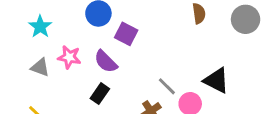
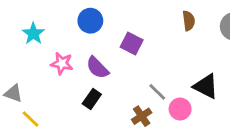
purple square: (126, 34) -> (132, 43), moved
gray triangle: (40, 67) -> (13, 93), moved

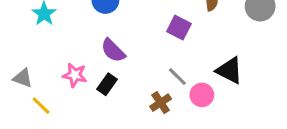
purple square: (132, 43) -> (179, 28), moved
pink star: (62, 63) -> (75, 75), moved

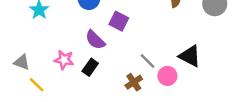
purple square: (179, 28) -> (119, 21), moved

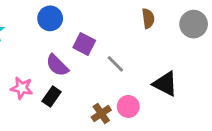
gray line: (147, 61) -> (115, 64), moved
pink circle: (167, 76) -> (128, 106), moved

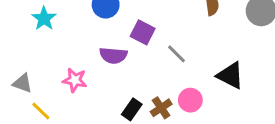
purple semicircle: (57, 65) -> (113, 55), turned -40
black rectangle: (52, 97) -> (132, 109), moved

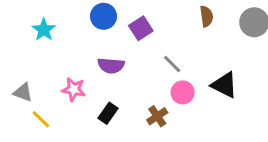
purple square: (143, 32) -> (141, 28), moved, turned 30
pink circle: (190, 100) -> (183, 92), moved
black rectangle: (132, 109) -> (108, 113), moved

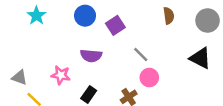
cyan star: (44, 30) -> (36, 16), moved
black triangle: (224, 85) -> (200, 58), moved

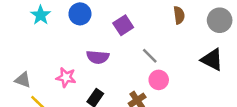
blue circle: (85, 16) -> (80, 14), moved

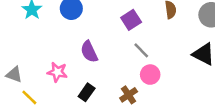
purple square: (123, 25) -> (131, 20), moved
purple semicircle: (98, 57) -> (89, 52), turned 60

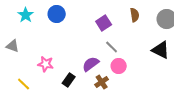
purple semicircle: (89, 52) -> (91, 64), moved, turned 78
gray triangle: (14, 75) -> (13, 46), moved

